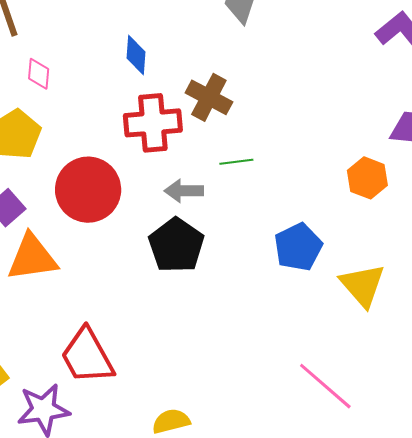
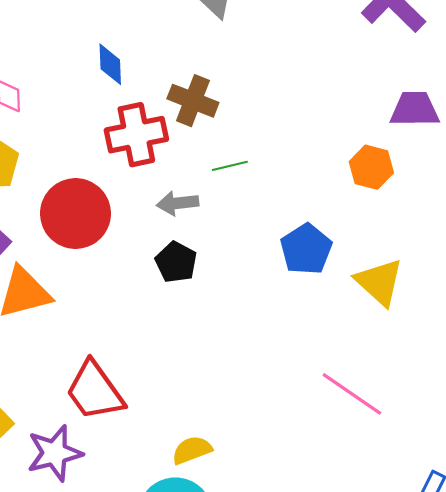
black pentagon: (176, 245) -> (176, 262), size x0.7

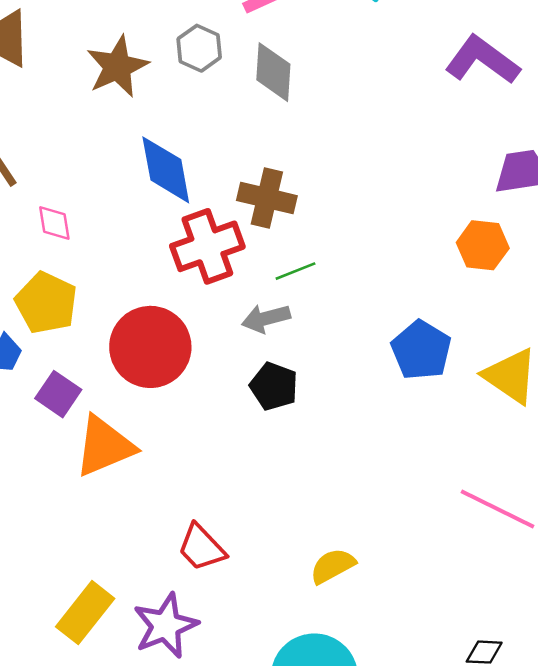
blue diamond: (110, 64) -> (166, 170), size x1.5
green line: (230, 166) -> (295, 271), moved
red trapezoid: (95, 391) -> (201, 548), size x0.7
yellow semicircle: (192, 450) -> (333, 566), moved

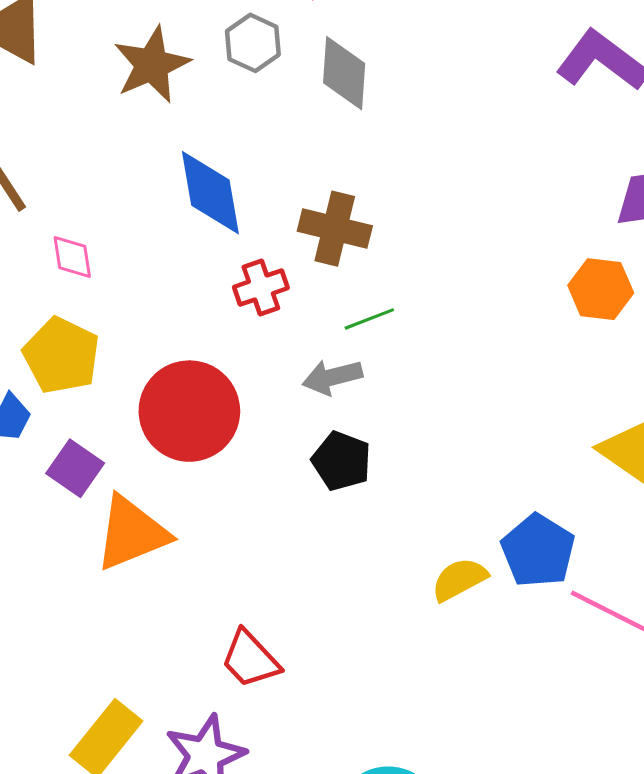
red cross: (207, 246) -> (261, 288), size x0.6
blue pentagon: (421, 350) -> (538, 551), moved
yellow semicircle: (333, 566) -> (459, 579), moved

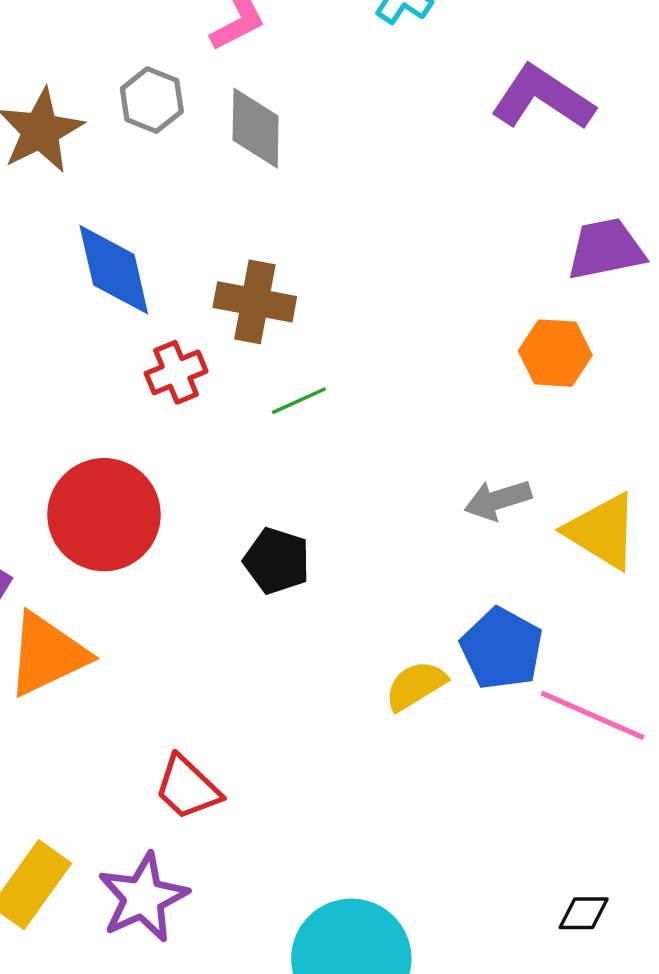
gray arrow: (332, 377) -> (498, 500), moved

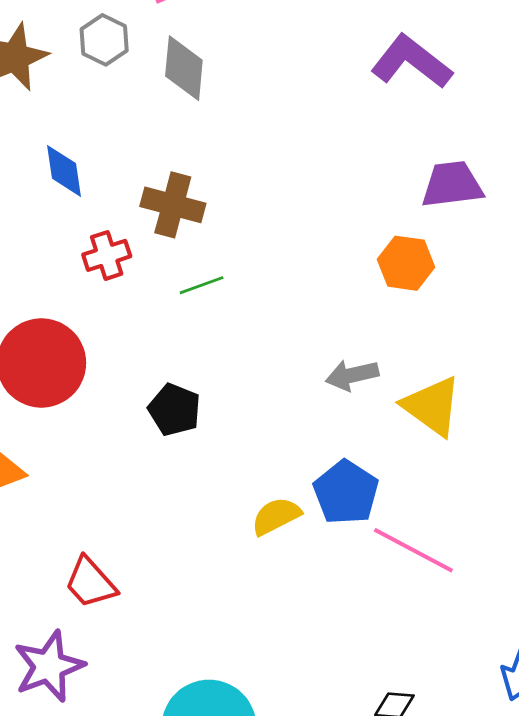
blue diamond: (114, 270) -> (64, 171), size x0.7

